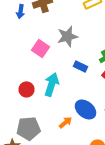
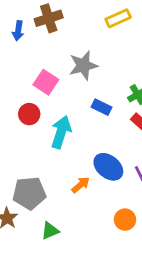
red circle: (26, 89) -> (29, 114), moved

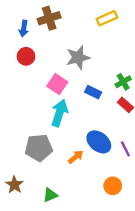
pink square: (46, 82) -> (57, 84), moved
red circle: (29, 114) -> (26, 56), moved
gray pentagon: (29, 193) -> (39, 148), moved

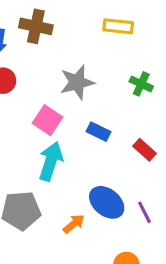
brown cross: (49, 18) -> (36, 26), turned 30
yellow rectangle: (107, 18) -> (118, 26), turned 30
green cross: (123, 82) -> (141, 84), moved, turned -35

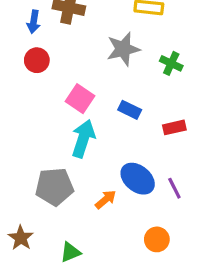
gray star: (77, 82) -> (123, 49), moved
red rectangle: (145, 150) -> (174, 127), turned -55

